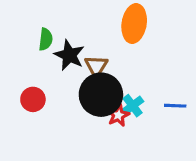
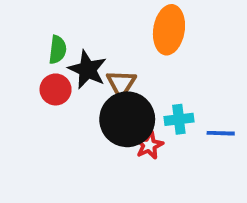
red circle: (33, 99) -> (56, 89), moved
cyan cross: (133, 106) -> (179, 119), moved, turned 30

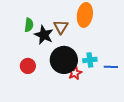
brown triangle: (121, 83) -> (61, 27), moved
red circle: (56, 89) -> (28, 66), moved

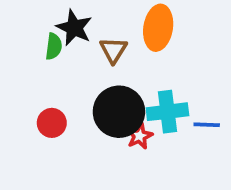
black star: (44, 35) -> (74, 28), moved
cyan cross: (90, 60) -> (167, 112), size x1.5

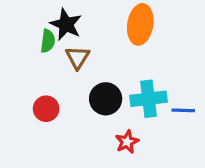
brown triangle: (113, 50) -> (77, 57), moved
black circle: (119, 112) -> (106, 99), size x0.7
red star: (139, 136) -> (127, 142), moved

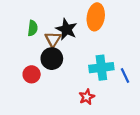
black star: (66, 24) -> (66, 29), moved
black circle: (106, 99) -> (52, 59), moved
blue line: (183, 110) -> (125, 75), turned 63

